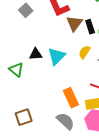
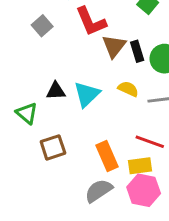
yellow semicircle: (84, 52) -> (128, 89), turned 80
brown square: (24, 117) -> (53, 147), moved
gray semicircle: (66, 121) -> (99, 191), turned -78

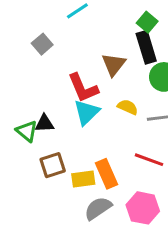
red L-shape: (91, 21) -> (83, 88), moved
black rectangle: (137, 51) -> (146, 47), moved, size x1.5
black triangle: (56, 91) -> (44, 124), moved
yellow rectangle: (140, 166) -> (83, 179), moved

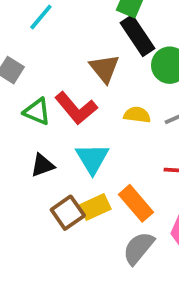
cyan triangle: (87, 112) -> (92, 159), moved
green triangle: (27, 131) -> (37, 112), moved
yellow rectangle: (83, 179) -> (95, 207), moved

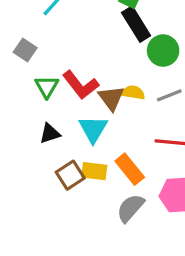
brown triangle: (104, 68) -> (111, 98), moved
green triangle: (37, 112) -> (47, 87), turned 35
yellow rectangle: (95, 207) -> (94, 171), turned 30

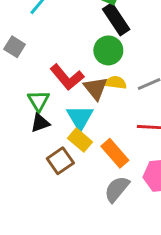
green circle: (163, 51) -> (108, 50), moved
green triangle: (47, 87) -> (39, 101), moved
yellow rectangle: (94, 171) -> (80, 140), moved, turned 35

